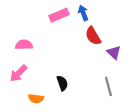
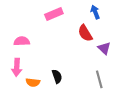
blue arrow: (83, 13) -> (95, 12), moved
pink arrow: (18, 73) -> (17, 67), turned -42
orange semicircle: (36, 99) -> (33, 82), moved

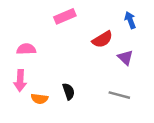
blue arrow: (95, 12) -> (130, 20), moved
red semicircle: (85, 33) -> (102, 39), turned -90
gray line: (99, 79) -> (119, 95), turned -60

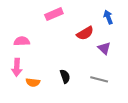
black semicircle: (69, 91) -> (65, 76), moved

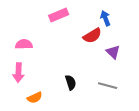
blue arrow: (108, 17) -> (105, 18), moved
orange semicircle: (33, 82) -> (35, 98), moved, turned -32

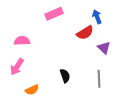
pink arrow: (18, 73) -> (17, 67), turned 30
gray line: (108, 86) -> (99, 79), turned 72

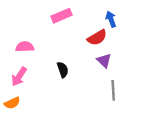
purple triangle: (104, 48) -> (104, 60), moved
black semicircle: (65, 76) -> (63, 70), moved
orange semicircle: (32, 90) -> (12, 103), moved

